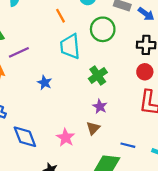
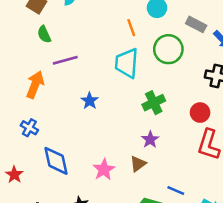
orange line: (61, 16) -> (131, 28), moved
red circle: (145, 72) -> (200, 113), moved

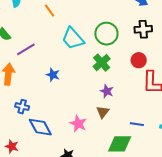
orange line: (131, 28) -> (50, 11), moved
green circle: (168, 49) -> (106, 34), moved
cyan trapezoid: (127, 63) -> (73, 38), turned -30
blue cross: (29, 128) -> (22, 107), moved

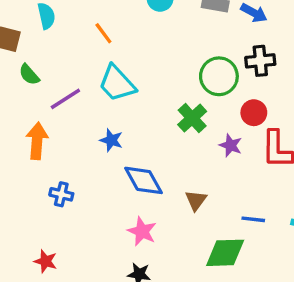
green circle: (106, 34) -> (219, 76), moved
cyan trapezoid: (73, 38) -> (117, 83), moved
purple star: (107, 91) -> (231, 145), moved
pink star: (78, 124) -> (142, 231), moved
blue diamond: (40, 127) -> (143, 180), moved

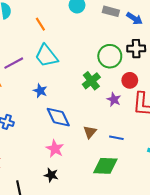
blue line: (253, 219) -> (116, 138), moved

